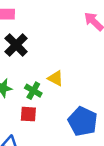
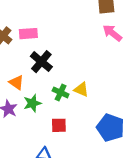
green cross: (33, 91) -> (61, 92), moved

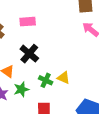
pink rectangle: (28, 34) -> (28, 22), moved

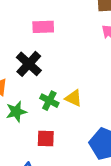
pink rectangle: (28, 22) -> (43, 27), moved

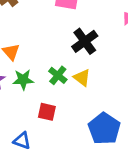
black cross: (29, 64) -> (85, 41), moved

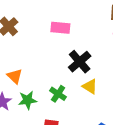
yellow triangle: (82, 78) -> (90, 86), moved

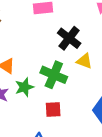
green cross: (58, 94) -> (54, 75), size x1.5

